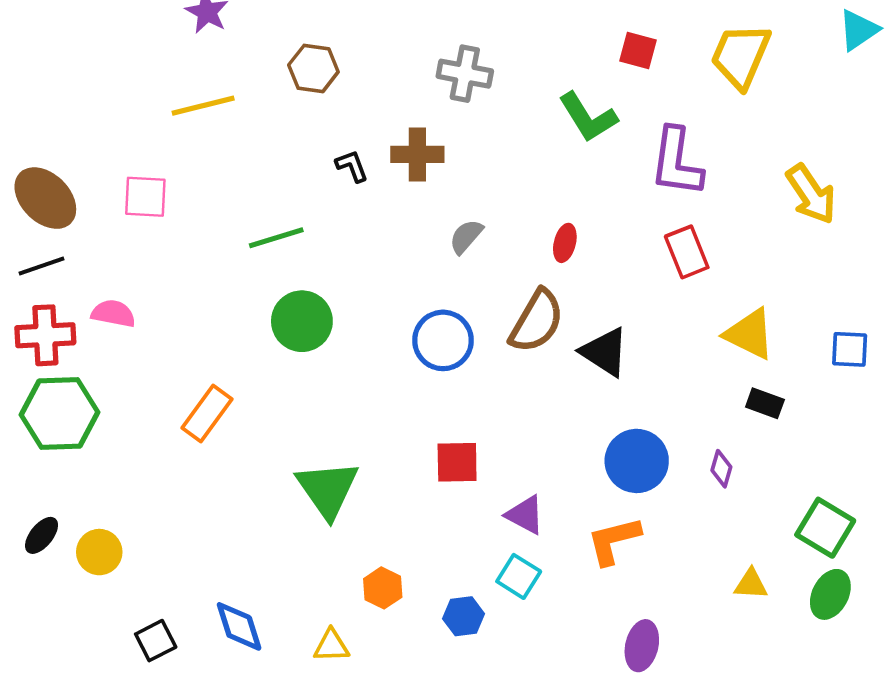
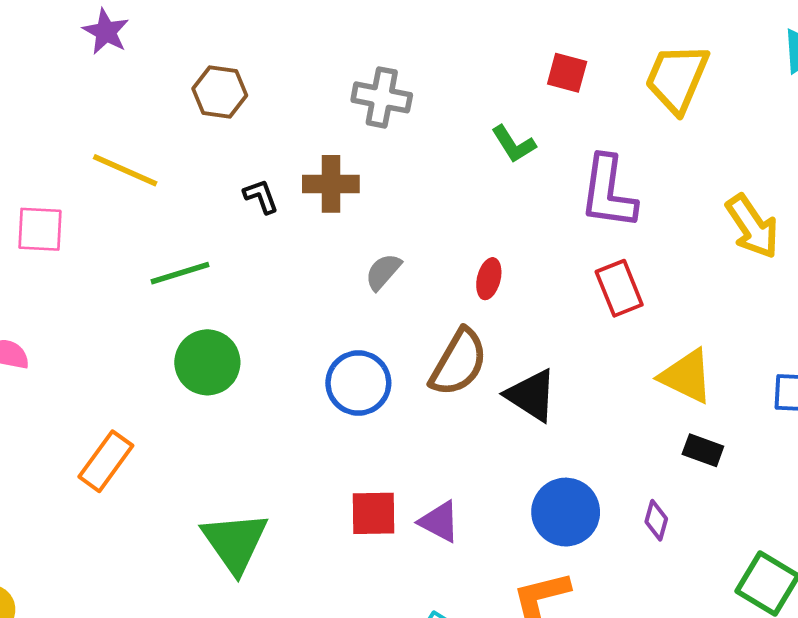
yellow line: (203, 106) -> (125, 170), moved, turned 38
green L-shape: (588, 117) -> (514, 144), size x0.7
purple triangle: (525, 515) -> (439, 522), moved

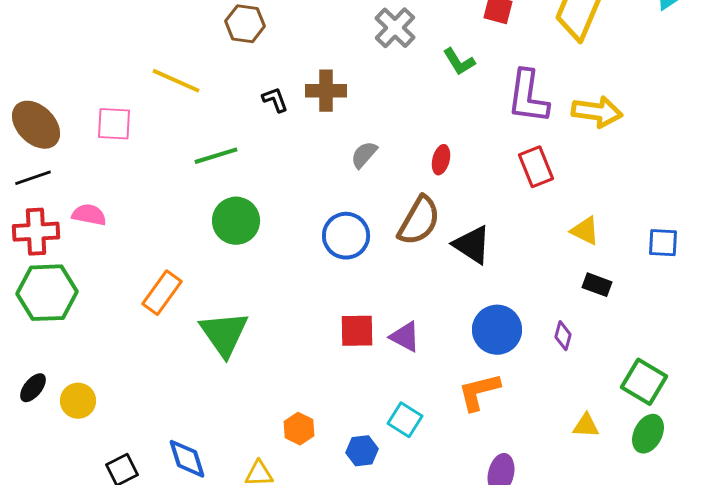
gray cross: (382, 97) -> (395, 28), moved, turned 33
yellow arrow: (752, 227) -> (597, 112), moved, turned -48
yellow triangle: (686, 376) -> (585, 231), size x0.7
green triangle: (235, 542) -> (224, 334), moved

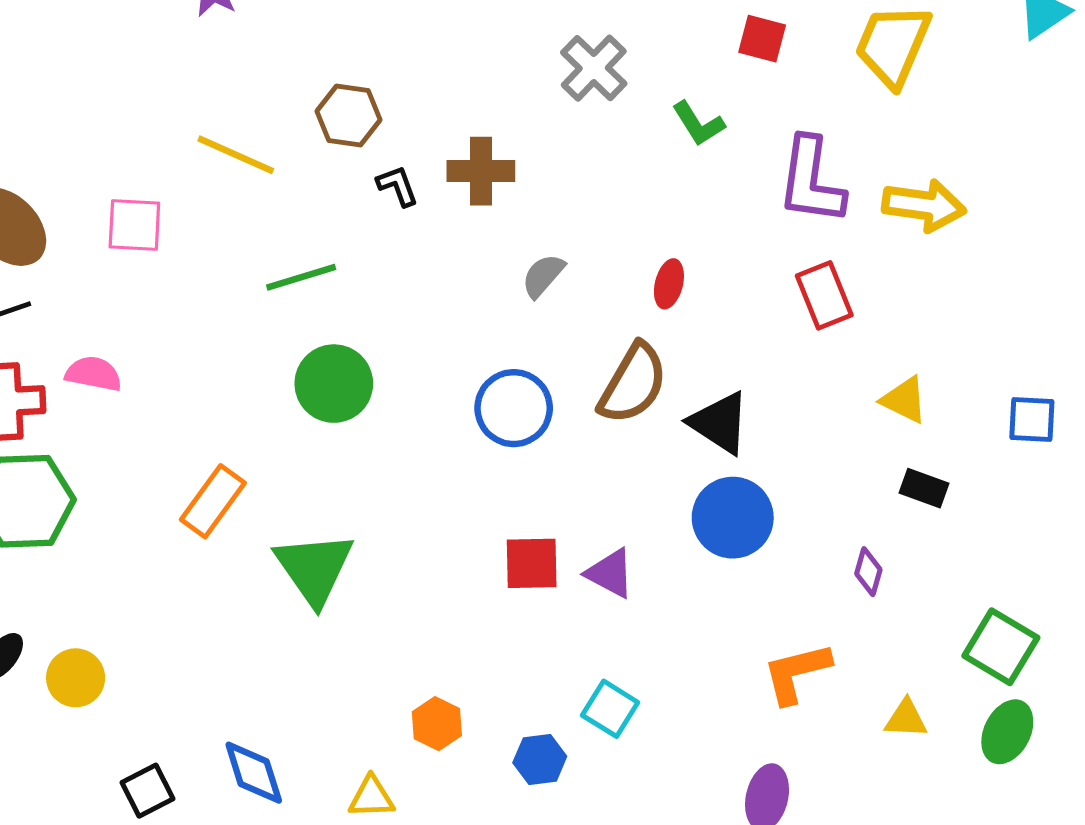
brown hexagon: (245, 24) -> (349, 115), moved
blue circle: (497, 330) -> (733, 518), moved
orange L-shape: (479, 392) -> (796, 673), moved

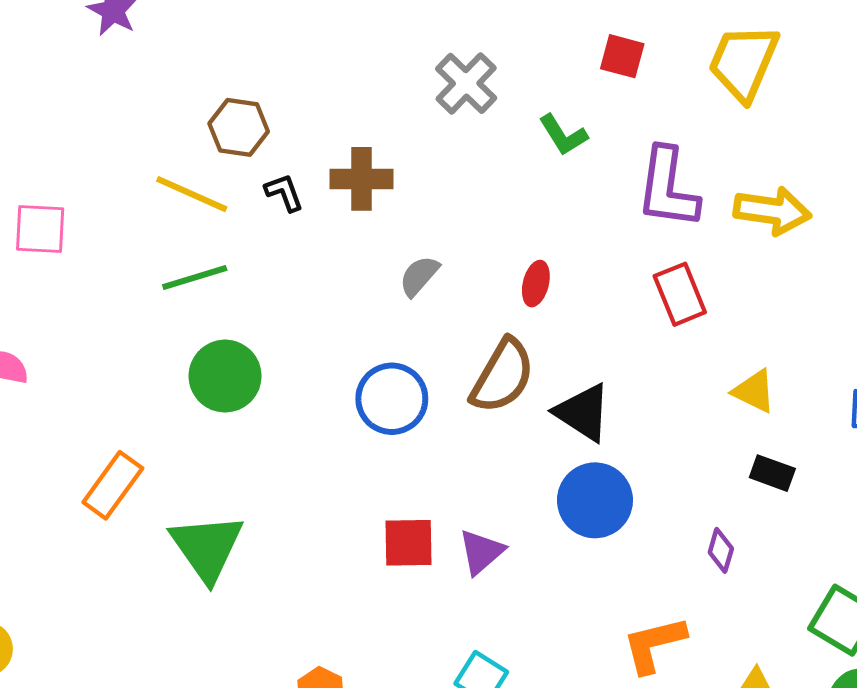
yellow line: (236, 155) -> (192, 194), moved
purple triangle: (610, 573) -> (481, 552), turned 51

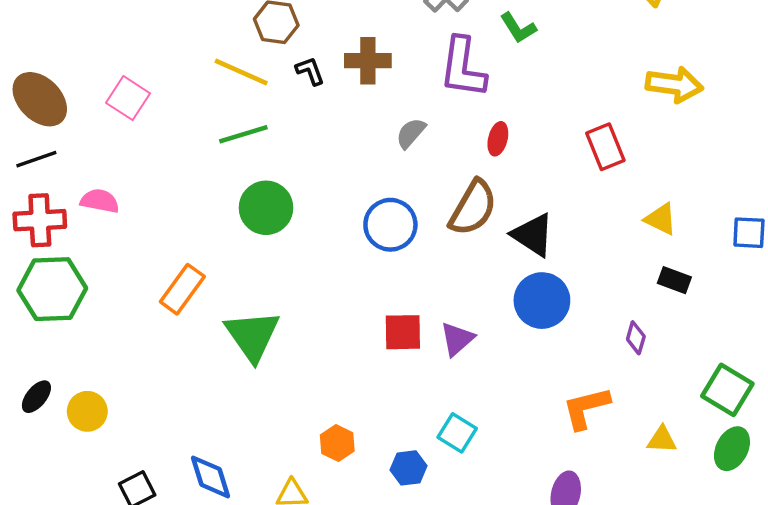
purple L-shape: (668, 188) -> (463, 68), moved
pink square: (40, 229) -> (128, 98), turned 30

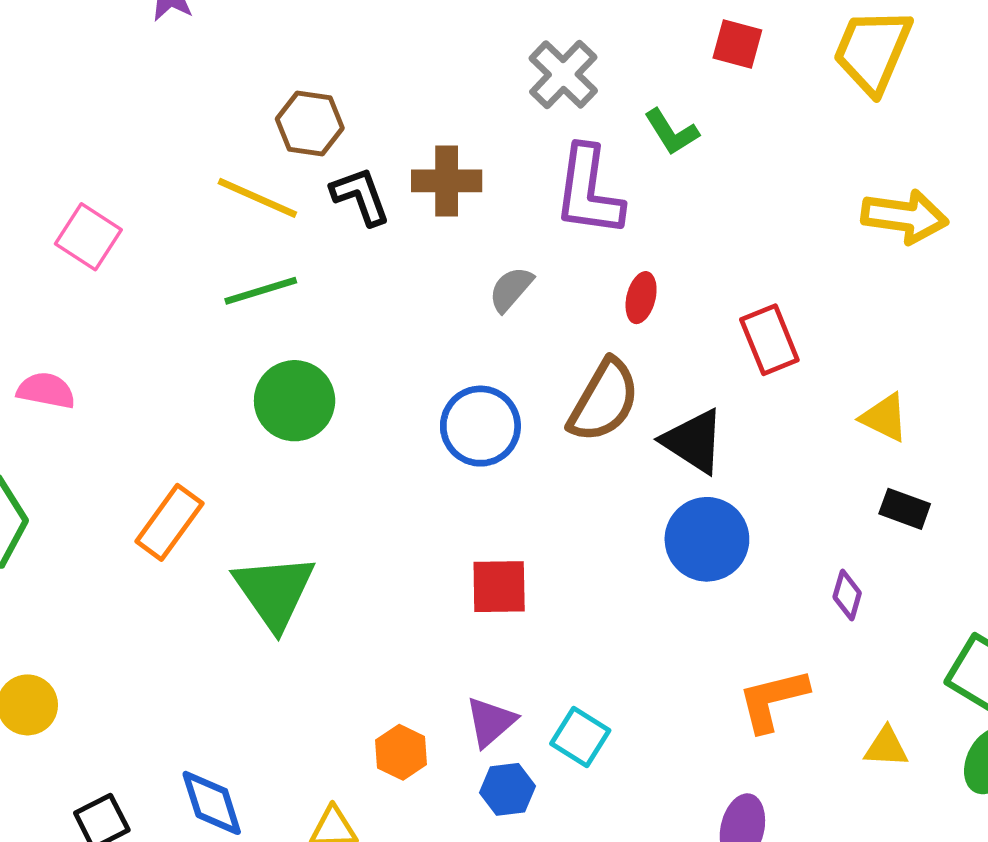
black L-shape: (310, 71) -> (360, 196), size x1.4
red rectangle: (605, 147) -> (769, 340), moved
purple triangle: (457, 339) -> (491, 722), moved

